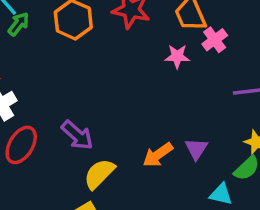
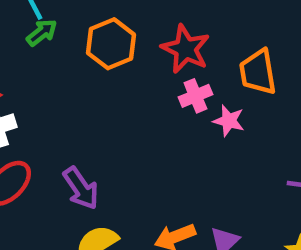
pink cross: (215, 40) -> (195, 96), moved

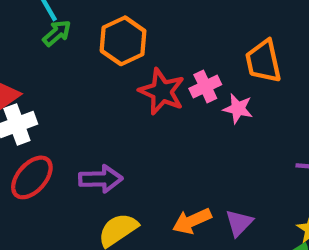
red star: (186, 49) -> (162, 91), moved
purple arrow: (81, 188) -> (101, 179), turned -54

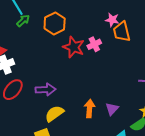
pink star: (238, 109) -> (112, 20), moved
orange arrow: (192, 221) -> (89, 108), turned 120

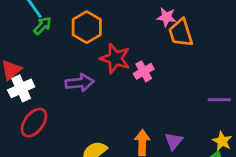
pink cross: (94, 44) -> (144, 71), moved
purple arrow: (46, 90) -> (80, 83), moved

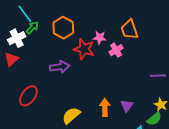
pink star: (167, 17) -> (100, 38), moved
pink cross: (144, 71) -> (116, 50), moved
white cross: (21, 88) -> (17, 38), moved

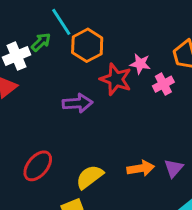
cyan line: (25, 14) -> (61, 22), moved
red ellipse: (28, 96) -> (38, 166), moved
orange arrow: (105, 107) -> (141, 168), turned 78

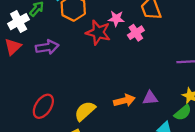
purple arrow: (77, 103) -> (47, 47), moved
purple triangle: (174, 168) -> (150, 98), turned 49

